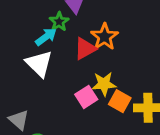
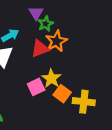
green star: (59, 22) -> (46, 24), moved
yellow star: (104, 84) -> (51, 78), turned 30

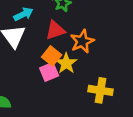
orange star: (56, 41) -> (82, 41), moved
orange square: (62, 94) -> (52, 56), moved

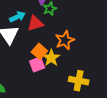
red triangle: (55, 30) -> (35, 23), moved

